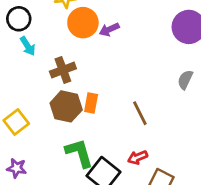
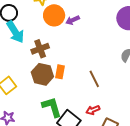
cyan arrow: (28, 46) -> (15, 32), size x1.6

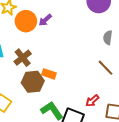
orange rectangle: (60, 72) -> (49, 74), turned -64
brown line: (94, 79) -> (105, 68), moved

